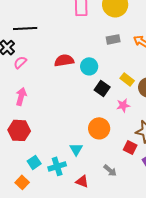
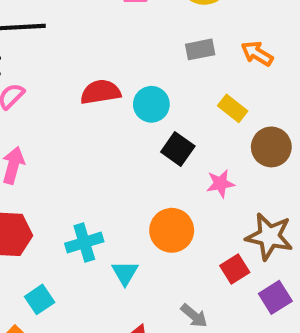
yellow rectangle: (127, 79) -> (233, 108), moved
red square: (130, 147) -> (235, 269), turned 32
cyan cross: (57, 166) -> (84, 242), moved

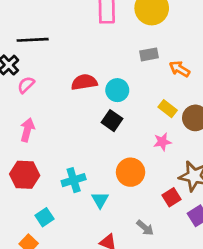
orange arrow: (257, 53) -> (179, 69), moved
yellow rectangle: (233, 108) -> (168, 109), moved
black square: (178, 149) -> (112, 121), moved

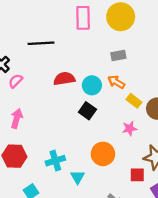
black line: (33, 40) -> (41, 43), moved
orange arrow: (179, 69) -> (116, 82), moved
red square: (172, 197) -> (137, 175), turned 32

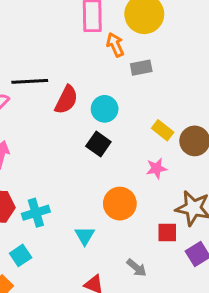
black line: (41, 43) -> (30, 81), moved
red semicircle: (64, 79) -> (66, 100), turned 125
orange arrow: (116, 82) -> (115, 45), moved, turned 35
cyan cross: (55, 161) -> (36, 213), moved

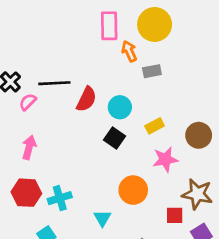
yellow rectangle: (163, 130) -> (155, 126), moved, turned -66
pink star: (156, 168) -> (165, 159), size x1.4

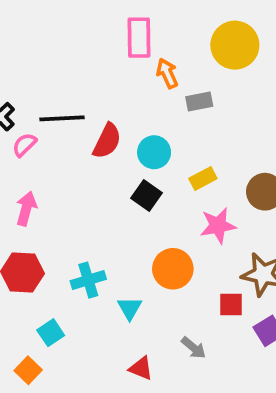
yellow circle: (155, 24) -> (235, 45), moved
cyan cross: (60, 198) -> (88, 280), moved

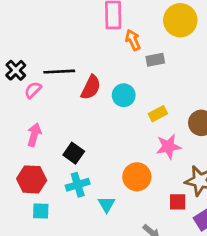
black square: (147, 195) -> (74, 153), moved
cyan square: (51, 333) -> (41, 211), moved, turned 36

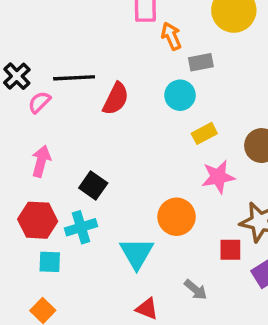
cyan circle: (124, 95) -> (180, 95), moved
cyan cross: (78, 185) -> (81, 227), moved
cyan triangle: (107, 204) -> (137, 253), size x1.5

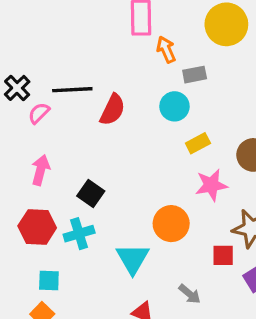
cyan square: (50, 262) -> (49, 281), moved

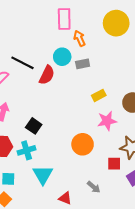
gray rectangle: (195, 75) -> (83, 64), moved
black line: (72, 90) -> (22, 63), turned 30
cyan circle: (174, 106) -> (62, 57), moved
cyan triangle: (133, 259) -> (43, 175), moved

